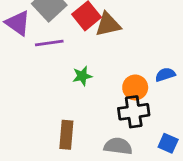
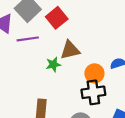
brown triangle: (108, 24) -> (70, 50), moved

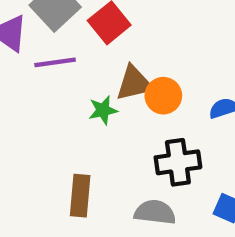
orange circle: (94, 73) -> (163, 96), moved

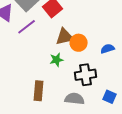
purple line: (55, 62) -> (27, 27), turned -30
green star: (103, 110) -> (57, 60), moved

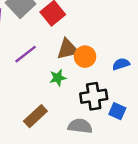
purple line: (27, 27) -> (26, 54), moved
brown rectangle: (39, 91) -> (35, 116), turned 42
blue square: (110, 97) -> (117, 111), moved

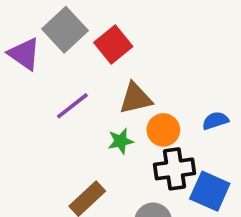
orange circle: (85, 57) -> (163, 130), moved
blue square: (117, 111) -> (210, 191), size x1.5

